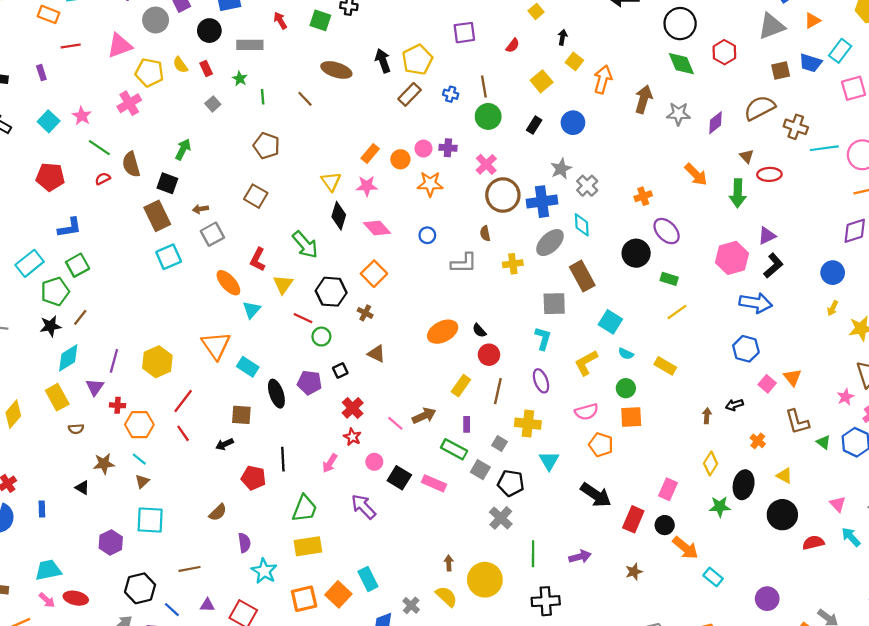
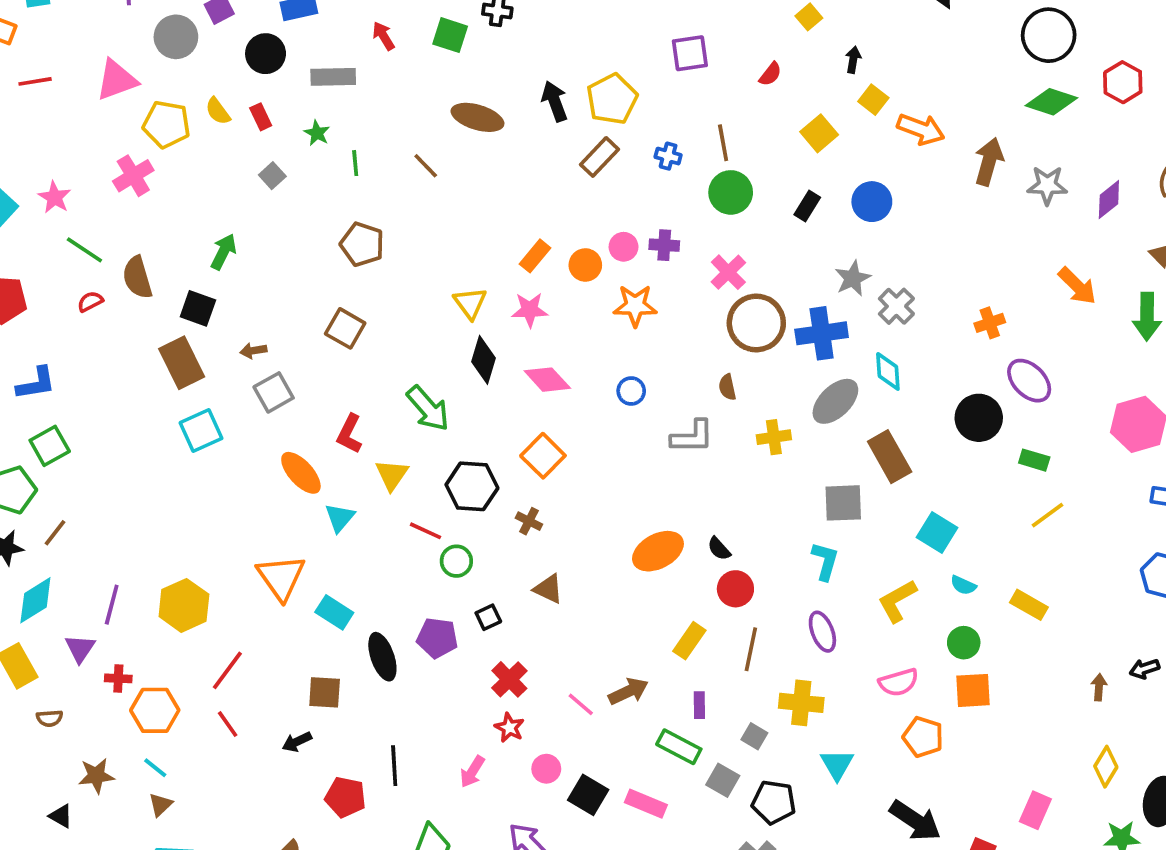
green diamond: (681, 64) -> (1051, 102), turned -48
orange arrow: (603, 79) -> (921, 129), turned 96

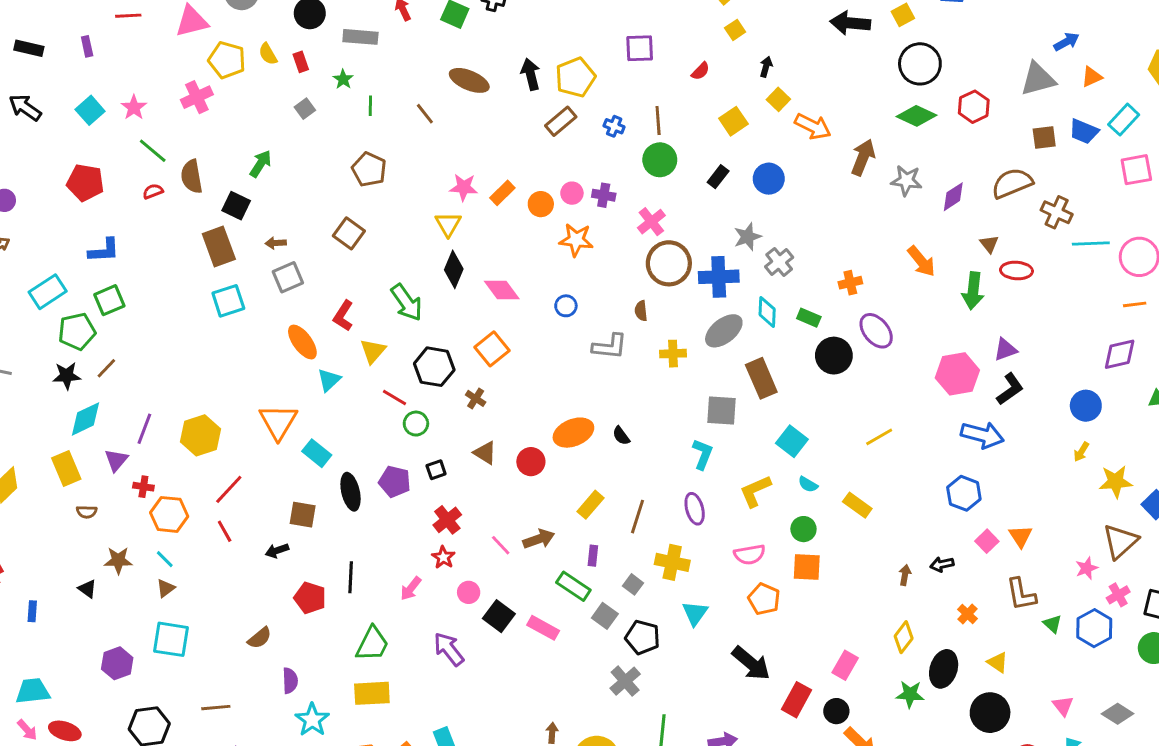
pink star: (530, 310) -> (464, 187), moved
green rectangle: (1034, 460) -> (809, 318), moved
red circle: (735, 589) -> (531, 462), moved

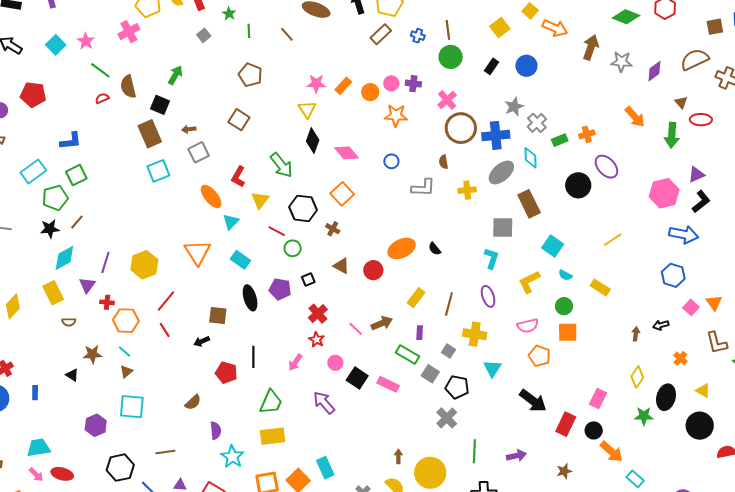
red pentagon: (85, 183) -> (33, 95), moved
green rectangle: (809, 318) -> (560, 140), moved, turned -42
cyan rectangle: (317, 453) -> (240, 260), moved

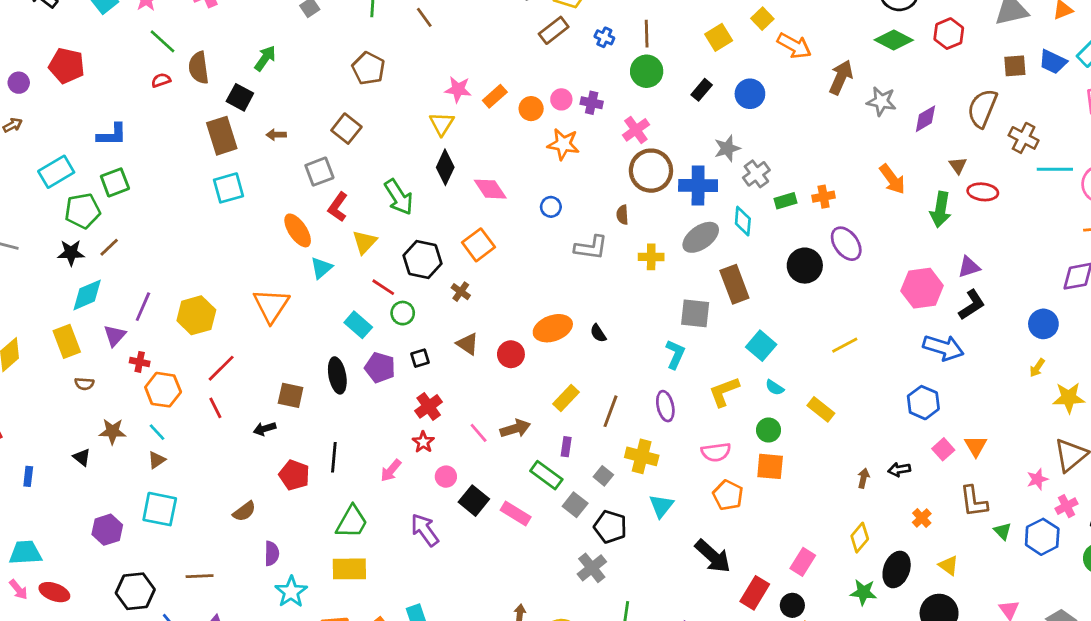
brown semicircle: (695, 60) -> (982, 108), turned -48
gray square: (199, 152) -> (319, 172), moved
cyan rectangle: (240, 260) -> (358, 325), moved

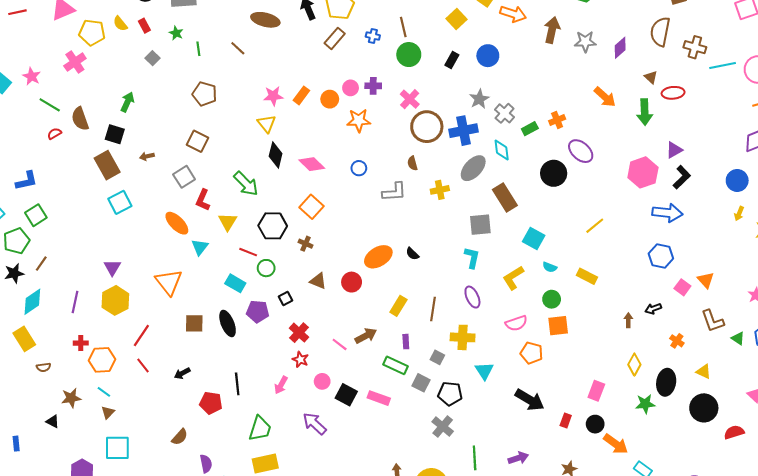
purple triangle: (115, 336) -> (112, 267), moved
brown square: (291, 395) -> (194, 323), moved
red rectangle: (755, 593) -> (566, 421), size x0.6

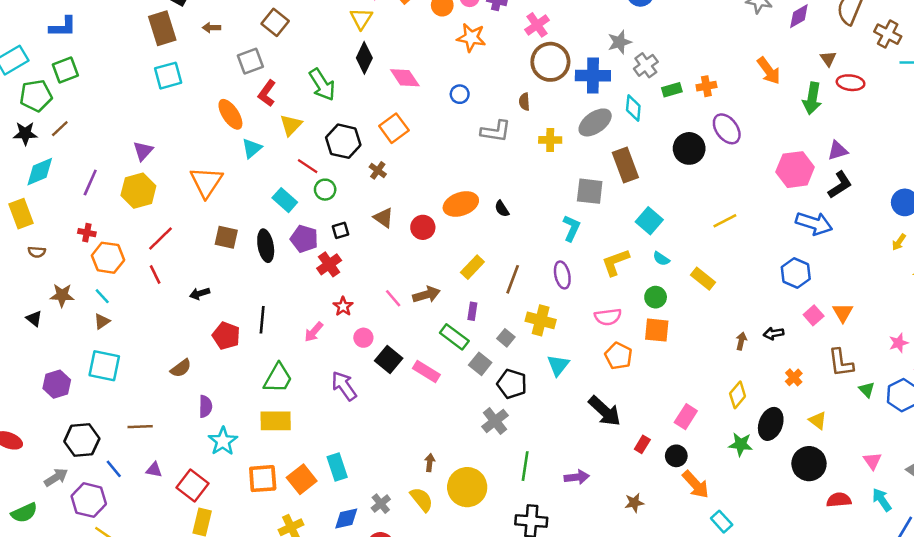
red cross: (299, 333) -> (329, 264), moved

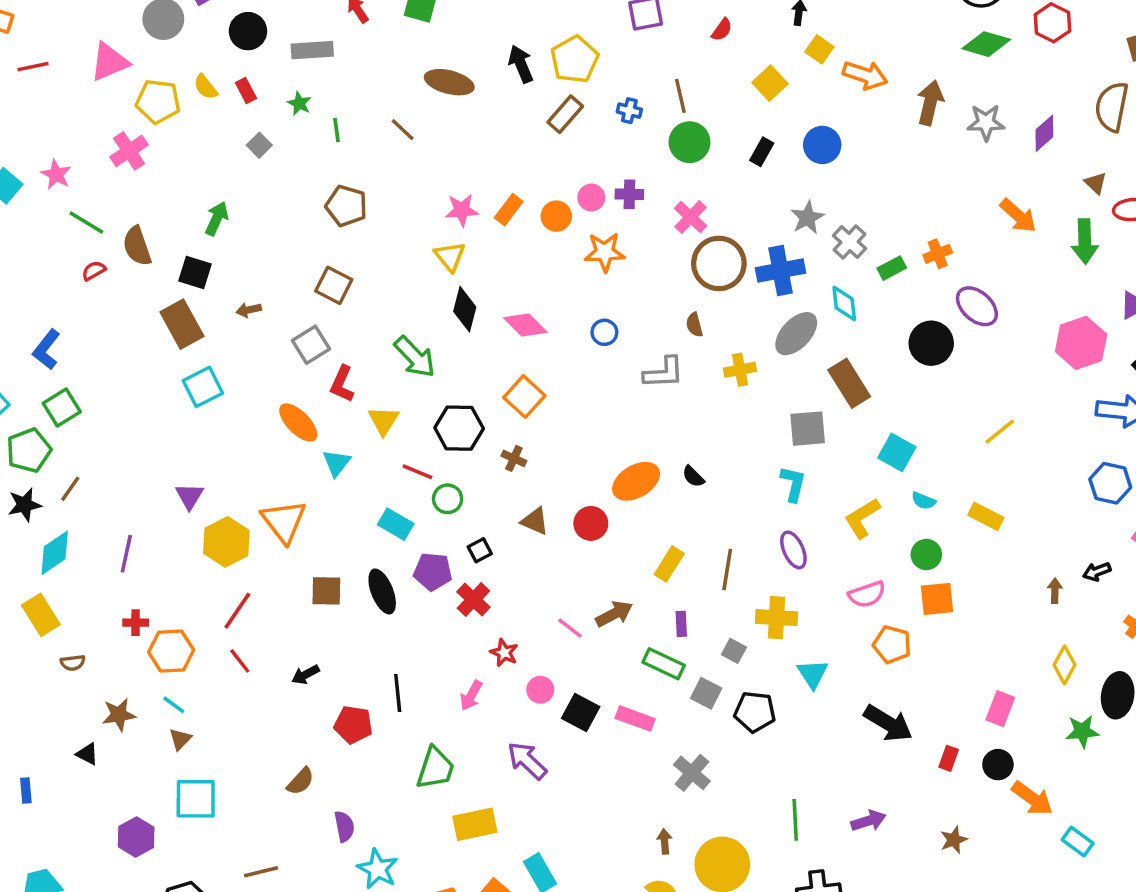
blue L-shape: (63, 27) -> (46, 350), turned 140
yellow hexagon: (138, 191) -> (226, 542), moved
yellow rectangle: (276, 421) -> (475, 824), moved
gray cross: (495, 421) -> (692, 773), moved

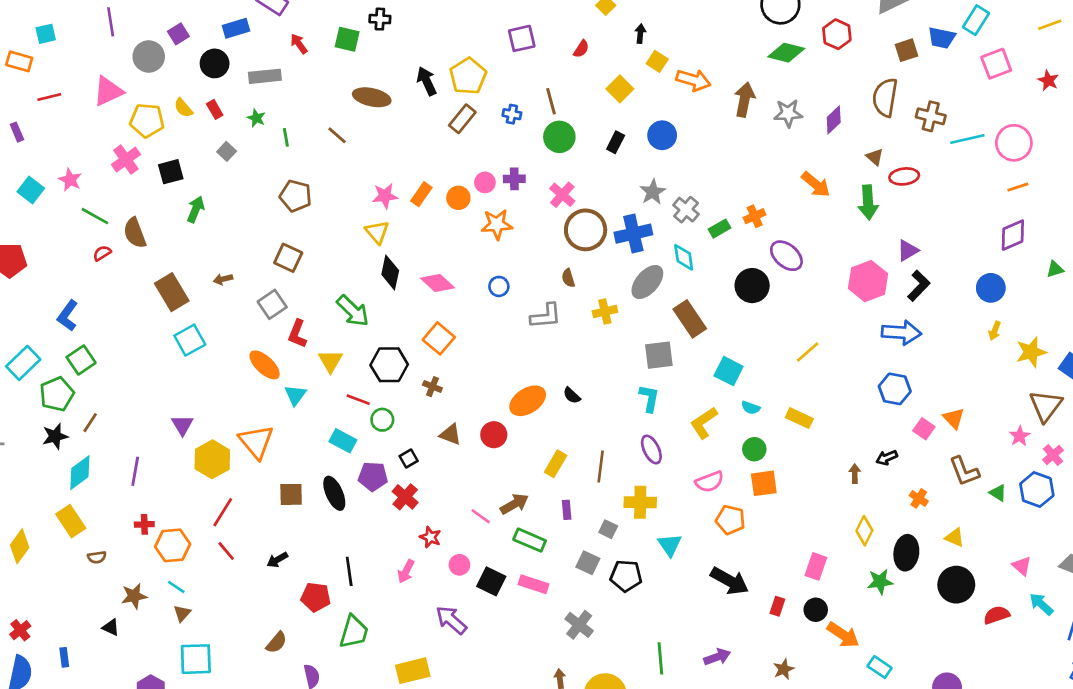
black square: (195, 273) -> (171, 172), moved, turned -30
green rectangle: (664, 664) -> (530, 540), moved
green trapezoid: (435, 768) -> (354, 632), moved

